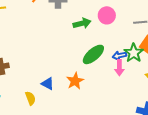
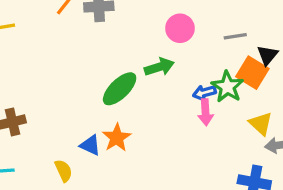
green arrow: (82, 23) -> (159, 67), moved
green ellipse: (93, 54) -> (120, 89), moved
orange star: (75, 81) -> (117, 138), moved

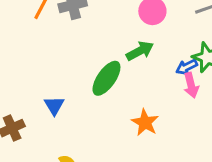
orange star: (117, 138) -> (145, 122), moved
blue triangle: (90, 145) -> (54, 106), moved, turned 45

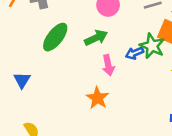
green ellipse: (106, 78) -> (55, 37), moved
pink arrow: (191, 85) -> (108, 65), moved

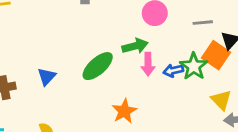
green ellipse: (55, 37) -> (98, 66), moved
pink arrow: (108, 65) -> (148, 64), moved

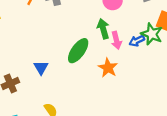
green arrow: (135, 46) -> (103, 29), turned -78
orange star: (124, 111) -> (108, 68), moved

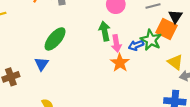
green ellipse: (78, 51) -> (55, 39), moved
orange star: (108, 68) -> (120, 63), moved

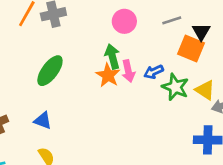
green star: (151, 40) -> (175, 87), moved
orange star: (120, 63) -> (108, 75), moved
blue triangle: (42, 64) -> (43, 121), moved, turned -40

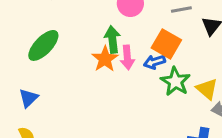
orange square: (191, 49) -> (166, 44), moved
blue triangle: (43, 121) -> (28, 98), turned 48

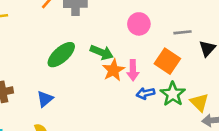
green arrow: (112, 39) -> (102, 52), moved, turned 115
blue arrow: (154, 62) -> (146, 93), moved

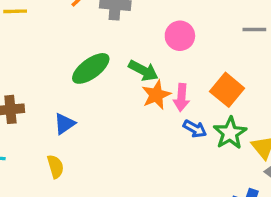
pink circle: (139, 24) -> (180, 36), moved
gray line: (182, 32) -> (254, 30), moved
blue arrow: (146, 93) -> (195, 129), turned -144

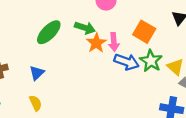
blue arrow: (195, 129) -> (127, 62), size x1.5

